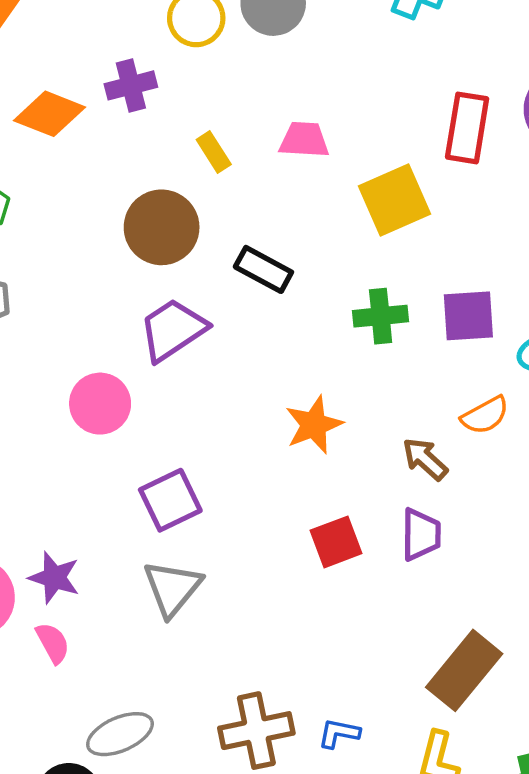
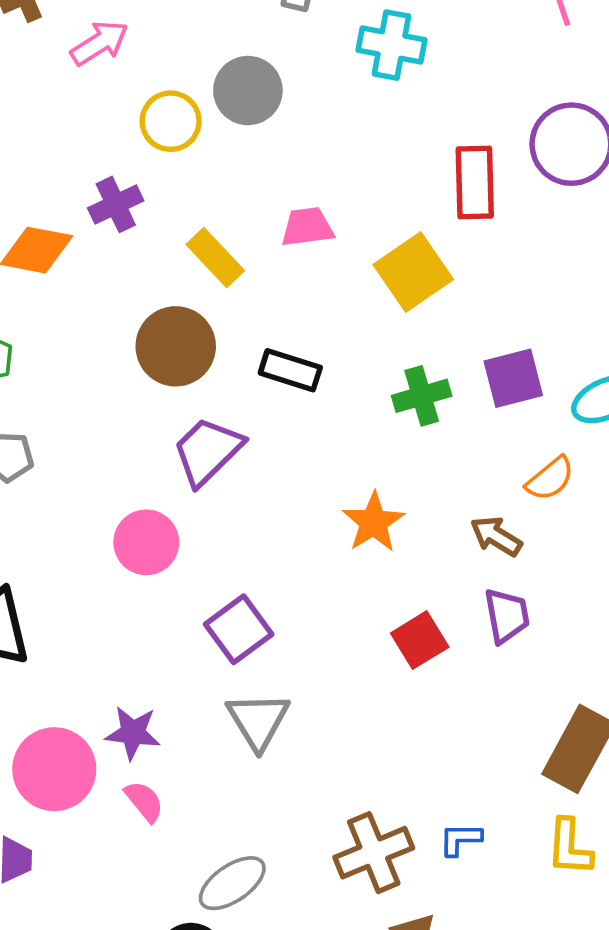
yellow rectangle: (214, 152) -> (215, 258), size x1.4

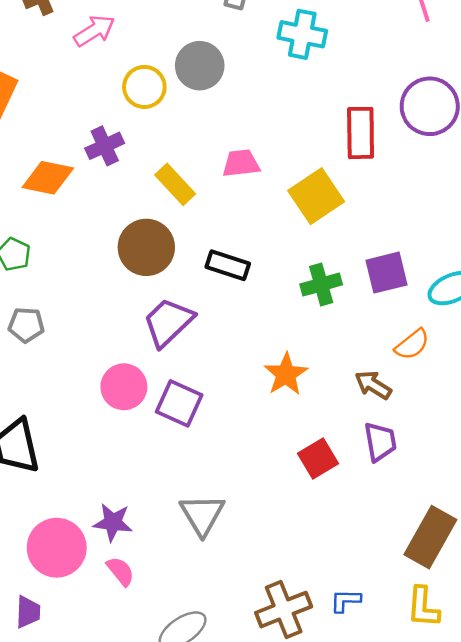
purple square: (239, 629) -> (179, 403), moved, turned -30

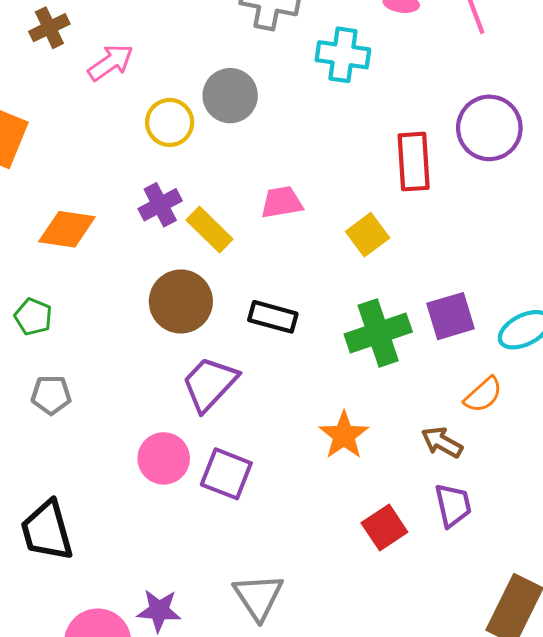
purple cross: (105, 146) -> (160, 205), moved
yellow square: (316, 196) -> (368, 235), size x0.7
green cross: (321, 284) -> (378, 333), size x1.4

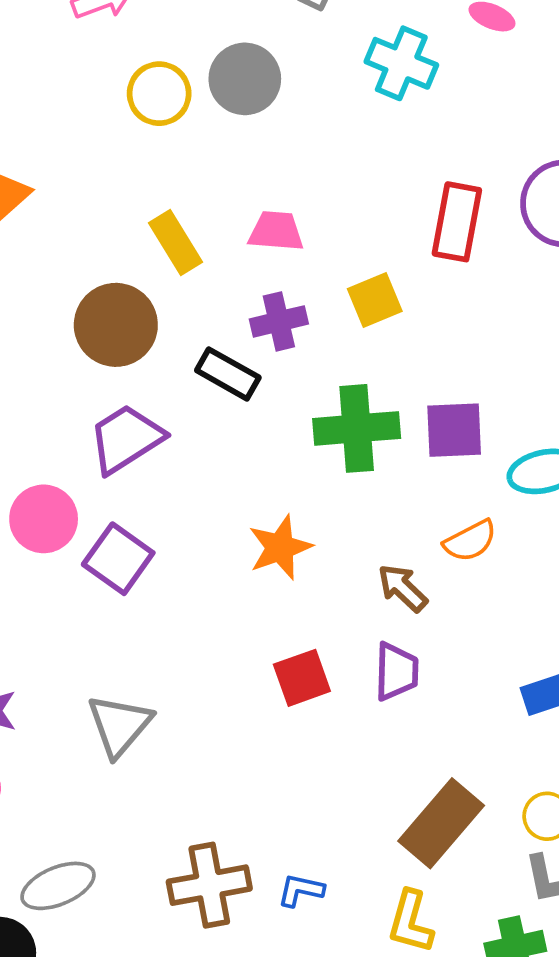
purple cross: (160, 205) -> (279, 321), moved

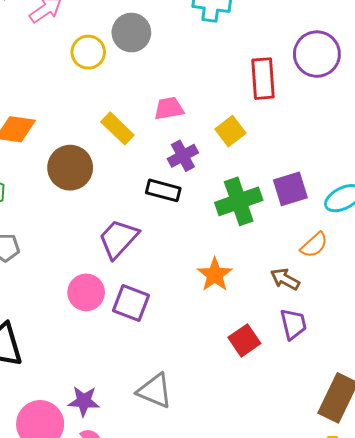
brown circle: (116, 325) -> (70, 168), moved
gray triangle: (119, 725) -> (155, 391), turned -33

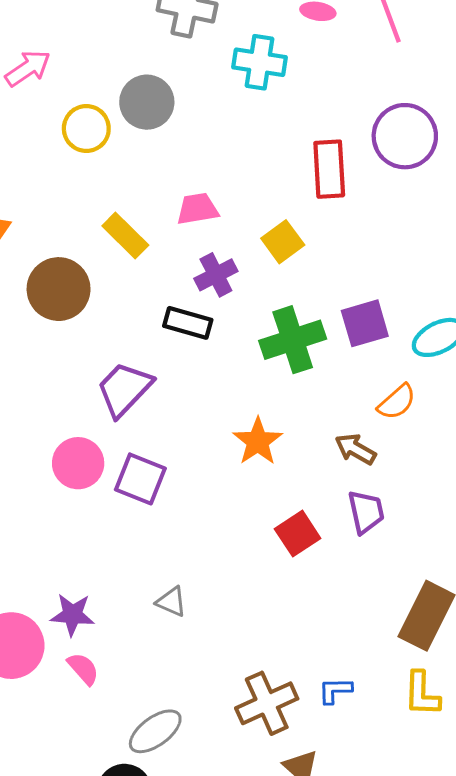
gray triangle: (155, 391) -> (171, 602), size x0.6

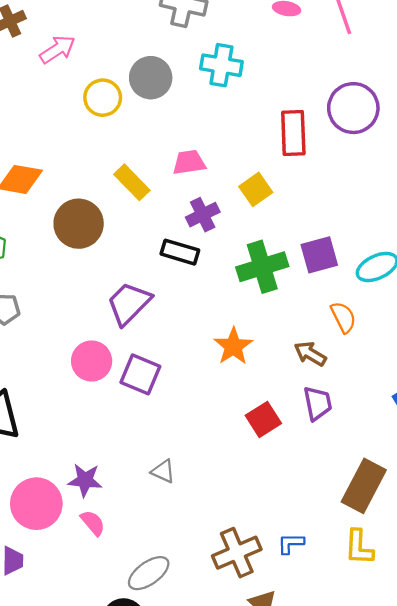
cyan cross: (259, 62) -> (221, 65), moved
orange semicircle: (397, 402) -> (343, 317), turned -76

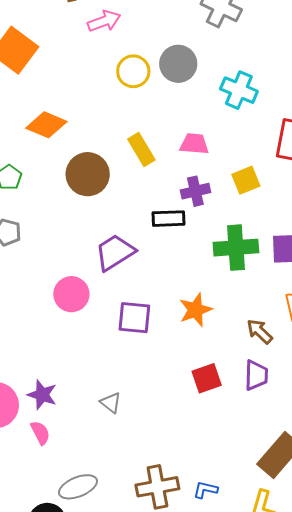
cyan cross: (221, 65) -> (239, 90), moved
black rectangle: (180, 252) -> (169, 219), turned -32
purple square: (140, 374) -> (134, 318), moved, turned -30

